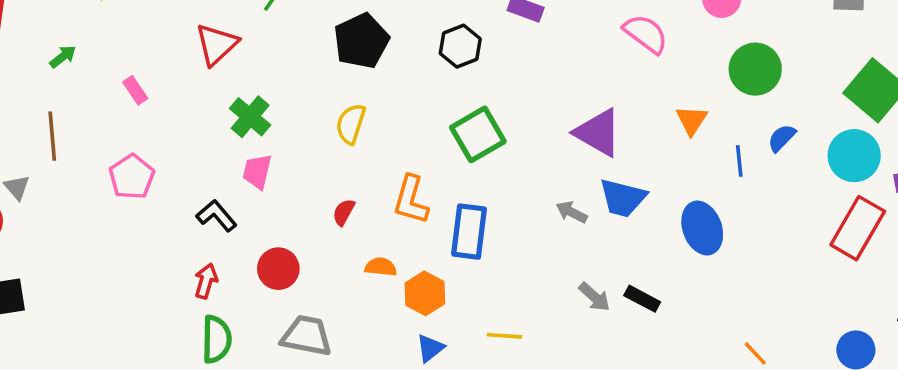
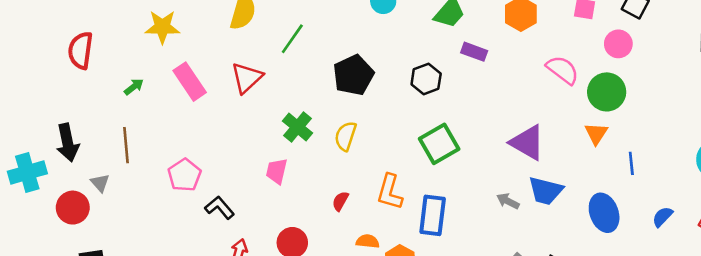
green circle: (755, 69) -> (607, 92), moved
pink rectangle: (135, 90) -> (190, 82), moved, size x1.8
green cross: (250, 117) -> (297, 127), moved
blue semicircle: (782, 138) -> (662, 217), moved
black L-shape: (217, 216) -> (220, 208), moved

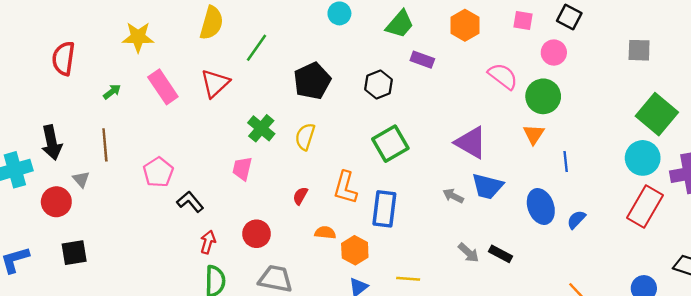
blue semicircle: (662, 217) -> (576, 220), moved

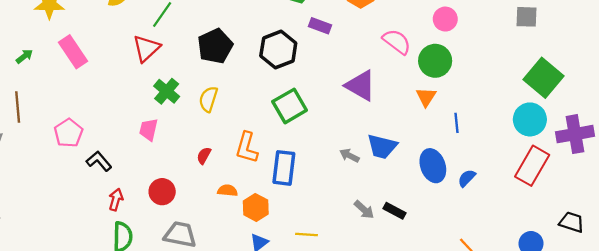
red triangle: (215, 83) -> (146, 48), moved
black hexagon: (379, 84) -> (278, 49), size x1.4
purple triangle: (471, 143) -> (361, 86), moved

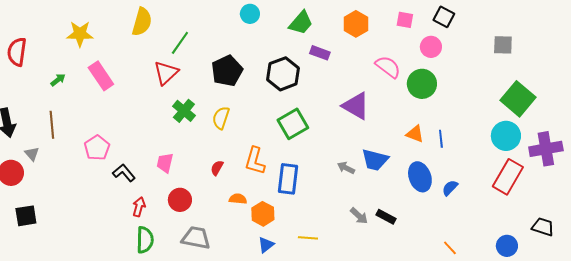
orange triangle: (426, 97) -> (415, 134), moved, turned -42
pink trapezoid: (149, 130) -> (165, 163), moved

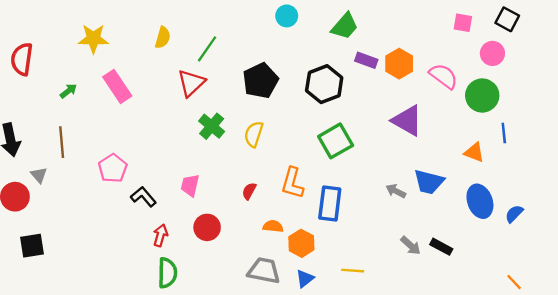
yellow semicircle: (142, 22) -> (163, 38), moved, size x0.7
orange hexagon: (356, 24) -> (399, 64), moved
blue line: (441, 139) -> (504, 133), moved
gray trapezoid: (196, 238) -> (264, 271), moved

